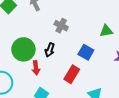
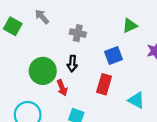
blue square: (86, 52) -> (113, 56), turned -35

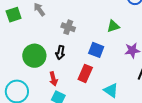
green square: (13, 26) -> (14, 15), turned 35
blue square: (113, 56) -> (96, 50), turned 35
red arrow: (62, 88) -> (53, 79), moved

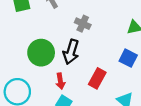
blue square: (96, 50) -> (128, 58), moved
black arrow: (60, 53) -> (71, 52), size x1.5

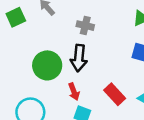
red rectangle: (97, 78) -> (115, 94), moved, turned -60

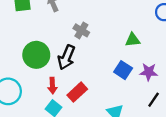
red rectangle: (115, 94) -> (77, 92), moved, turned 72

